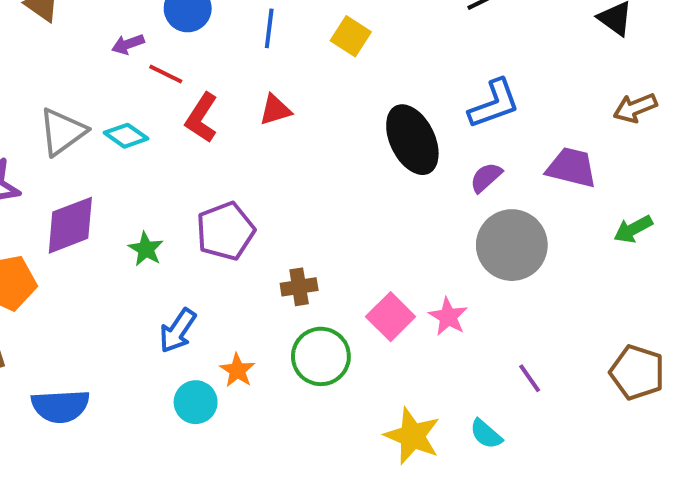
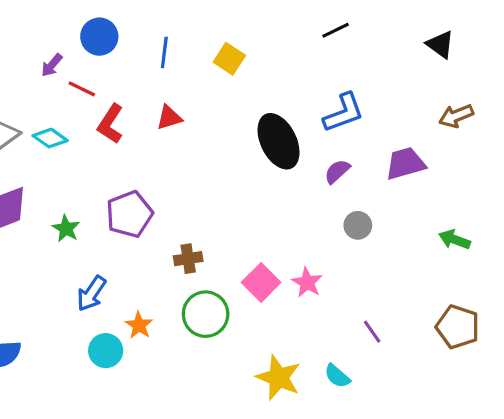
purple arrow: (128, 44) -> (52, 65), turned -30
purple trapezoid: (571, 167) -> (405, 163), turned -30
green arrow: (633, 229) -> (455, 240), moved, turned 48
gray circle: (512, 245) -> (358, 225), size x0.5

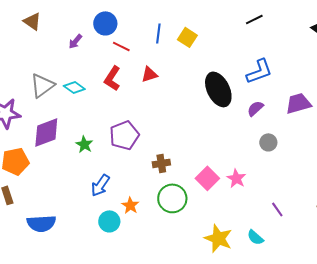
blue line: (164, 52) -> (158, 33), moved
red line: (82, 89) -> (121, 46), moved

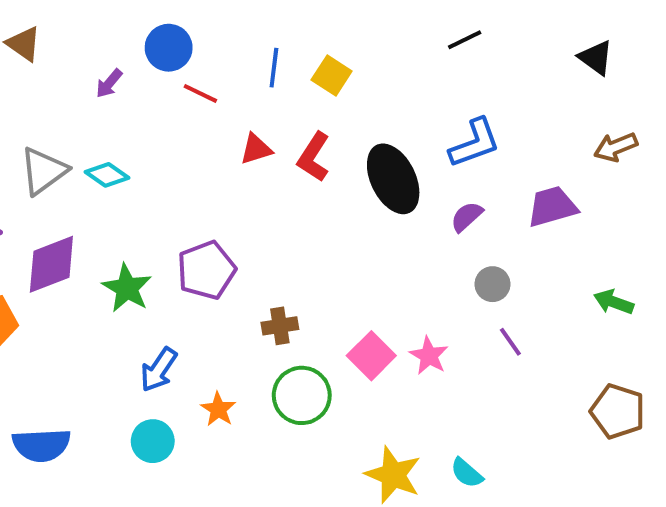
red L-shape: (112, 78) -> (314, 157), moved
green star: (84, 144) -> (127, 288), size x1.4
purple line: (277, 209) -> (510, 342), moved
cyan circle: (109, 221) -> (153, 441), moved

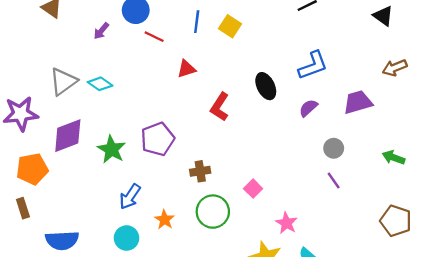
red L-shape: (314, 157) -> (220, 107), moved
black ellipse: (393, 179) -> (266, 86), size x0.7
gray circle: (492, 284) -> (334, 148), moved
pink square: (371, 356) -> (253, 189), size x0.7
pink star: (429, 356) -> (286, 223), moved

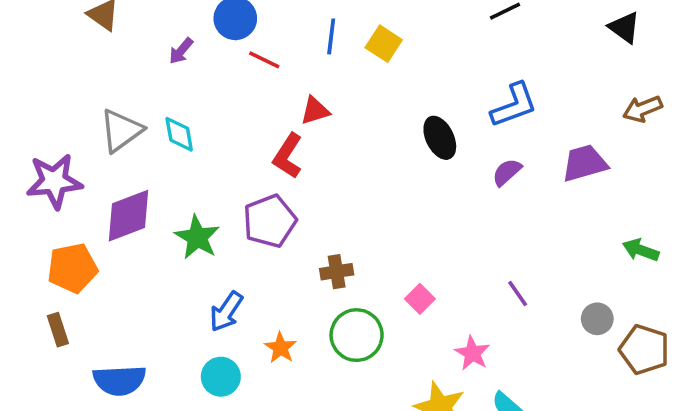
cyan diamond: (100, 84) -> (179, 134), turned 45
red L-shape: (220, 107) -> (288, 156), moved
gray circle: (334, 148) -> (597, 319), moved
purple line: (334, 180) -> (518, 293), moved

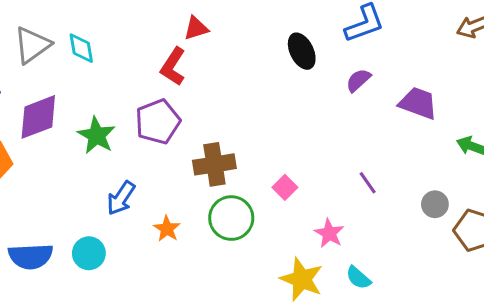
purple trapezoid: (585, 163) -> (418, 103), moved, turned 36
brown cross: (337, 272) -> (214, 164), size x1.5
cyan circle: (221, 377) -> (89, 253), moved

